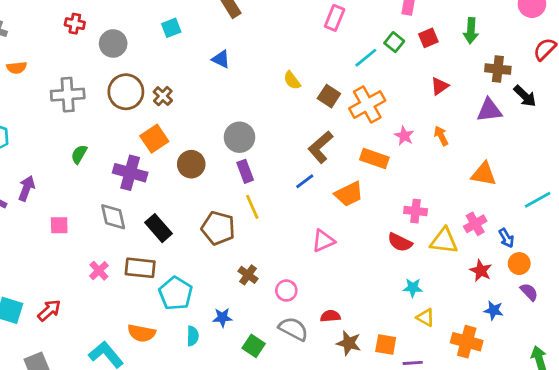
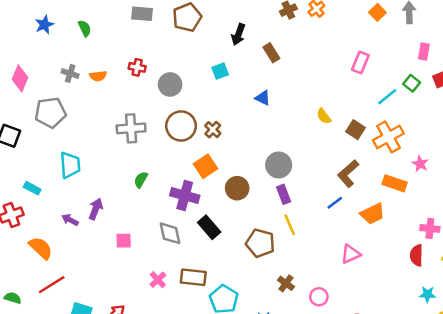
orange semicircle: (17, 68) -> (98, 76), moved
black rectangle: (159, 228) -> (209, 227), moved
red semicircle: (400, 242) -> (417, 255), turned 65

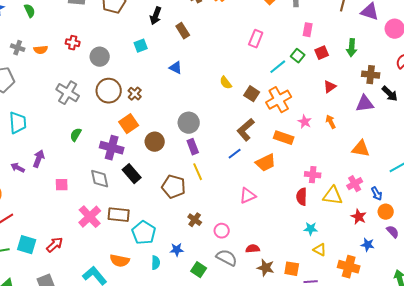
gray cross: (131, 128) -> (68, 93), turned 35
pink cross: (158, 280) -> (90, 217), size x1.6

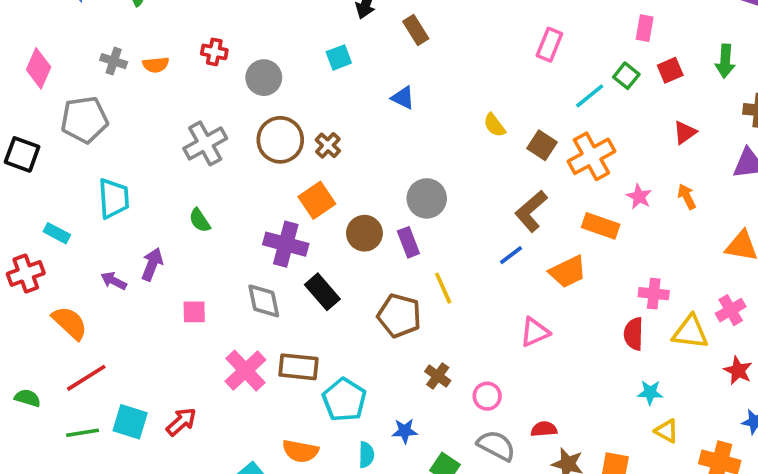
gray cross: (68, 93) -> (205, 143), turned 30
green semicircle: (76, 135) -> (200, 220), moved, turned -64
purple rectangle: (193, 147) -> (408, 242), moved

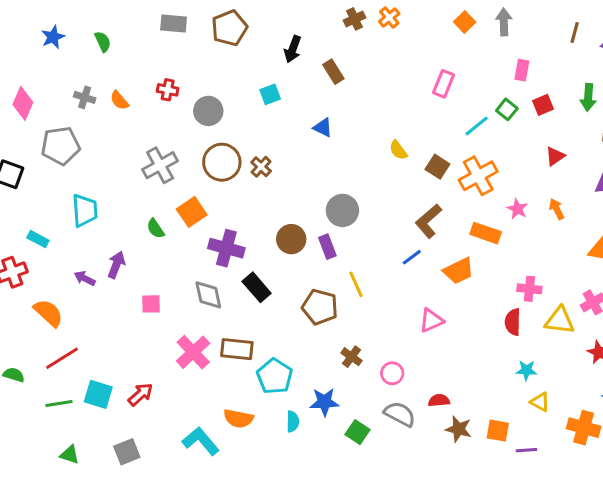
orange semicircle: (156, 65) -> (119, 100), turned 55
orange square: (317, 200) -> (192, 212), moved
blue star: (405, 431) -> (324, 402), size x1.4

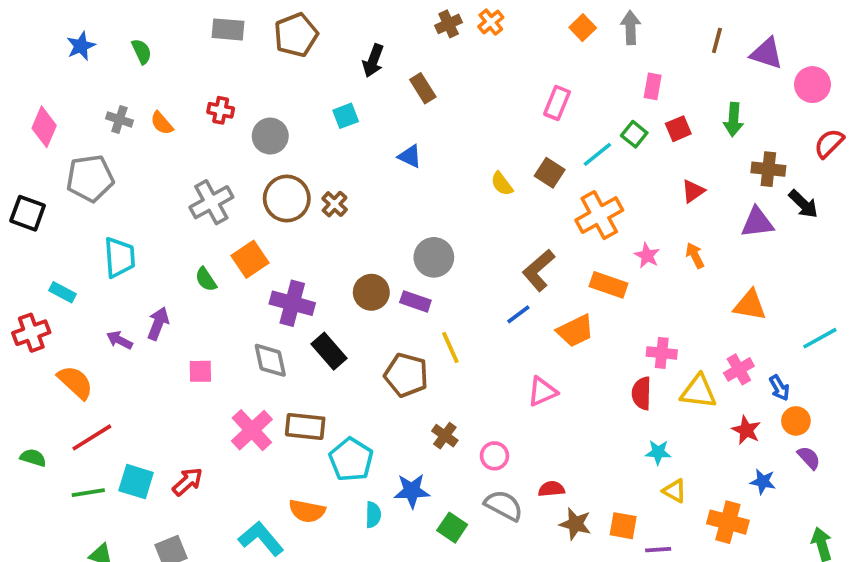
brown square: (437, 167) -> (550, 173), moved
purple rectangle: (327, 247) -> (415, 301), turned -50

